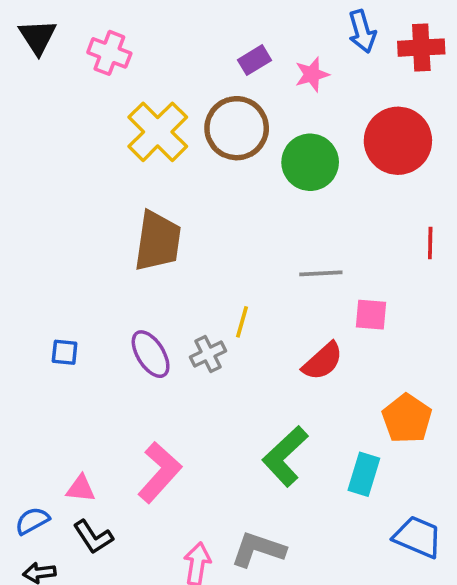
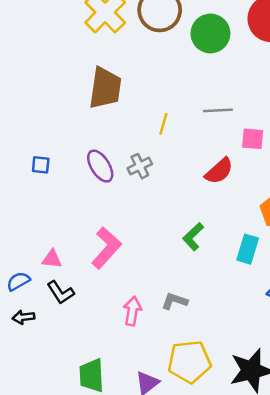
yellow line: (242, 322) -> (163, 124), moved
green L-shape: (285, 456) -> (193, 237), size x0.7
gray L-shape: (258, 549) -> (175, 301), size x0.7

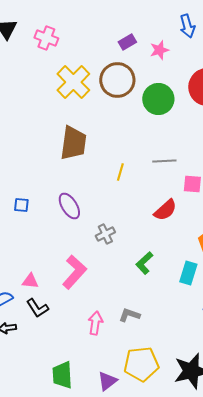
gray cross: (140, 166) -> (105, 234), moved

